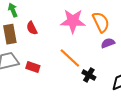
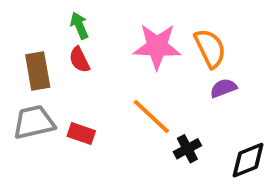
green arrow: (13, 10) -> (79, 26), moved
black cross: (89, 75) -> (187, 149), turned 32

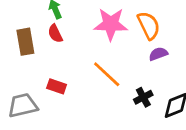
gray trapezoid: (34, 122) -> (23, 105), moved
black cross: (187, 149) -> (143, 97), moved

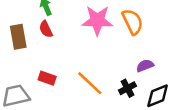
purple semicircle: (158, 54) -> (145, 66), moved
orange line: (107, 74) -> (90, 83), moved

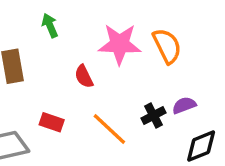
red semicircle: (46, 29) -> (84, 76), moved
black cross: (127, 88) -> (153, 115), moved

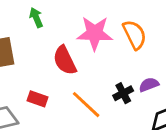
red semicircle: (84, 76) -> (65, 60), size x1.5

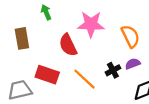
orange semicircle: (135, 35) -> (130, 36), moved
red rectangle: (38, 99) -> (47, 75), size x1.5

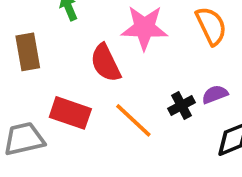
orange semicircle: (130, 36) -> (211, 26), moved

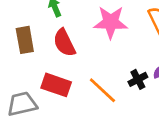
red semicircle: (106, 63) -> (64, 43), moved

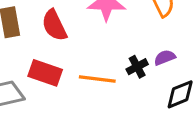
orange line: (102, 90) -> (97, 79), turned -36

